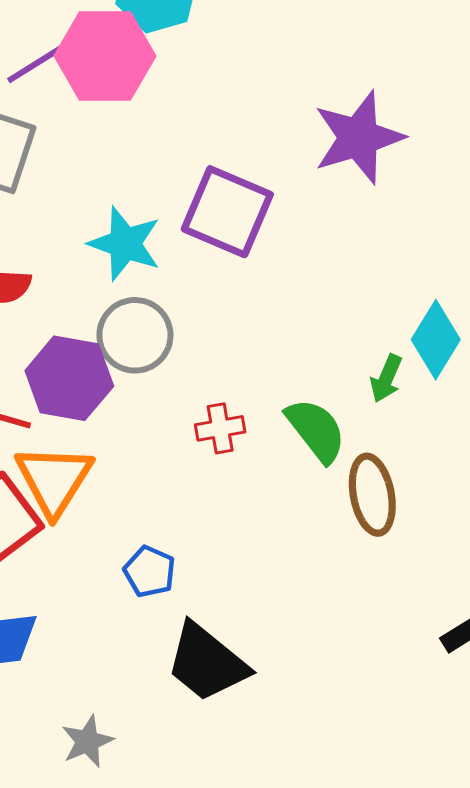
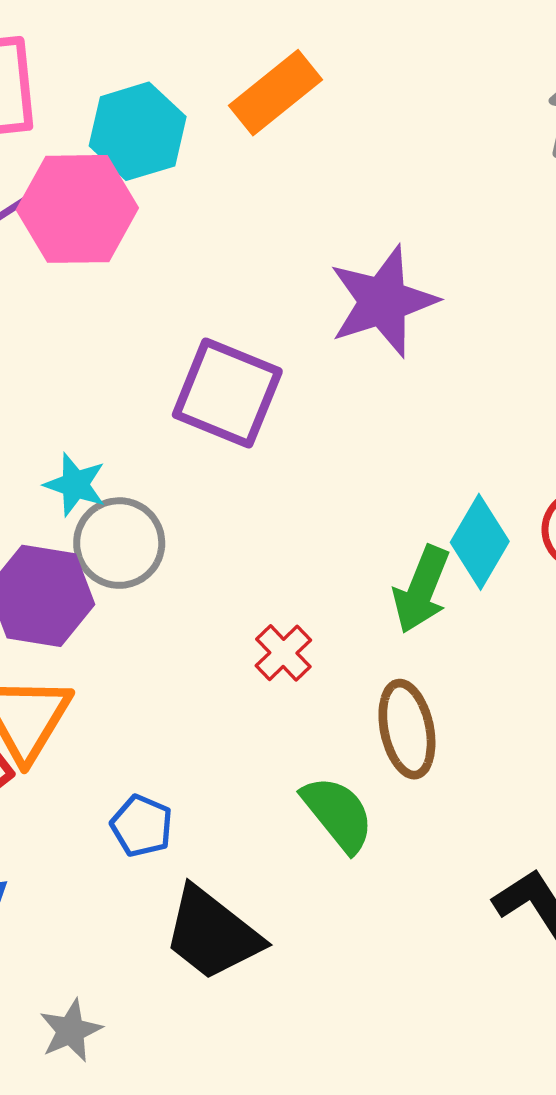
cyan star: (125, 244) -> (75, 485), moved, size x0.7
green arrow: (386, 378) -> (421, 589), size x1.5
red cross: (220, 428) -> (283, 653), moved, turned -33
green semicircle: (316, 430) -> (338, 814), moved

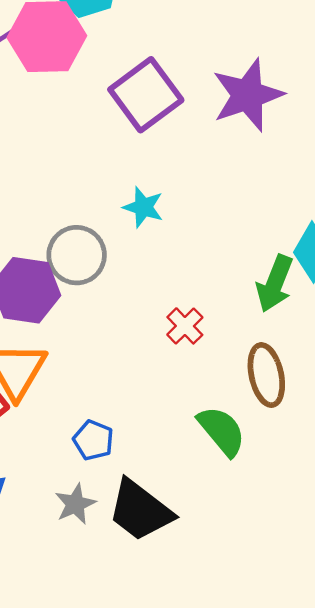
purple square: (227, 393) -> (146, 95), moved, turned 32
cyan star: (75, 485) -> (143, 207), moved
gray star: (71, 1031) -> (75, 504), moved

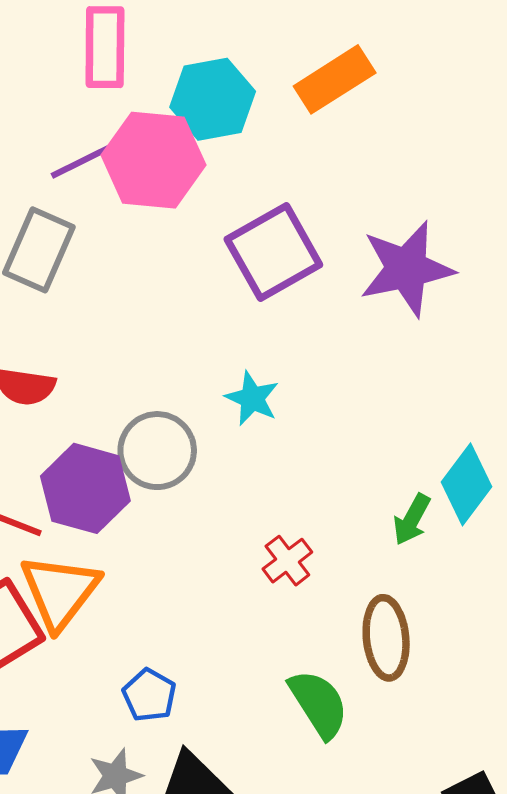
green arrow: (275, 284) -> (412, 519), size x0.7

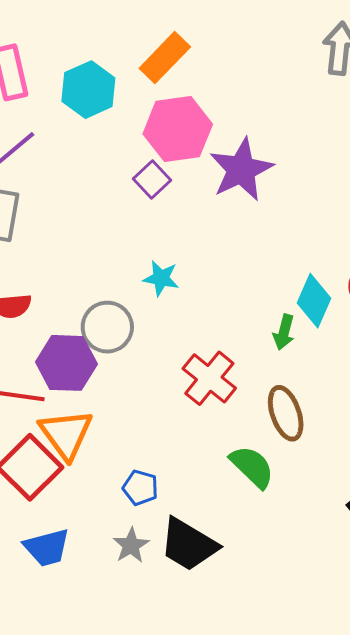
pink hexagon: (153, 160) -> (178, 129), moved
purple square: (273, 252) -> (152, 180), size x0.6
red cross: (287, 561) -> (209, 378), size x1.6

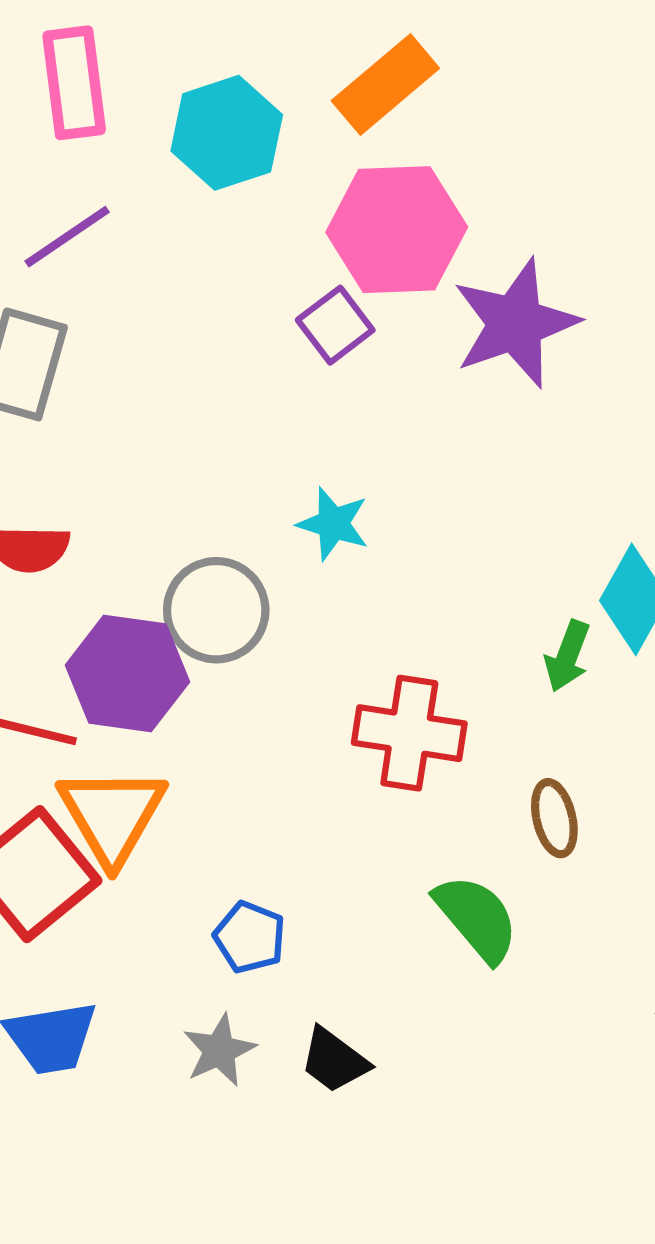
red cross: (209, 378) -> (409, 733), turned -36
brown ellipse: (286, 413) -> (554, 818), size x0.7
black trapezoid: (189, 545) -> (334, 1060), size x0.6

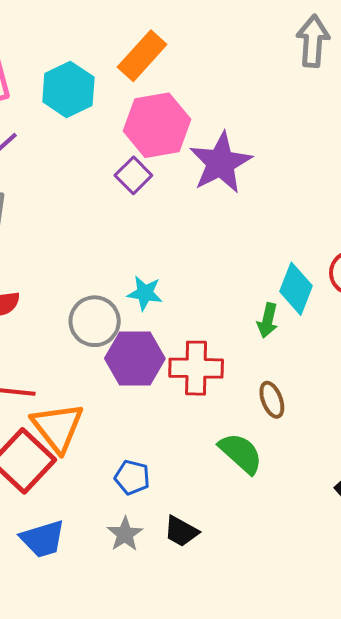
cyan star: (333, 524) -> (145, 293), moved
purple hexagon: (127, 673) -> (135, 358), moved

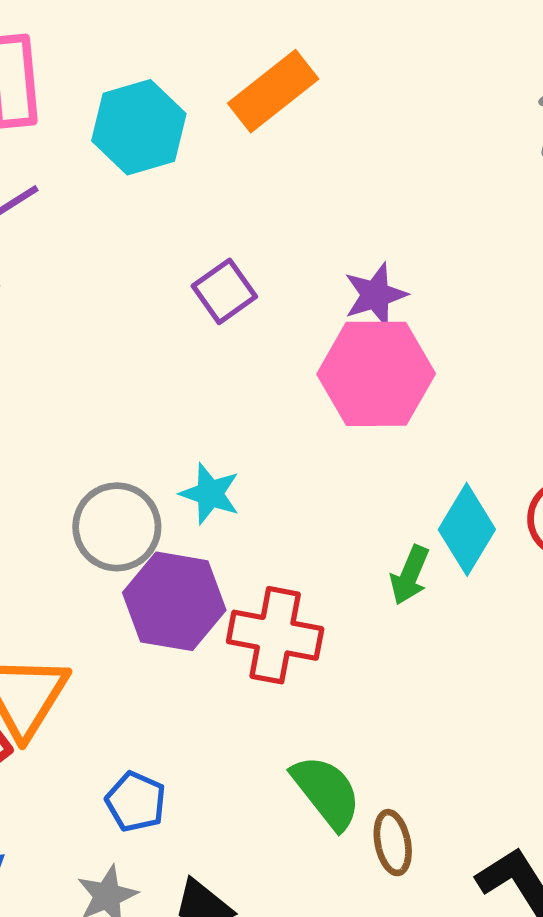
pink hexagon: (157, 125) -> (376, 374), moved
purple star: (221, 163) -> (375, 295), size x0.6
brown ellipse: (272, 400) -> (393, 843), moved

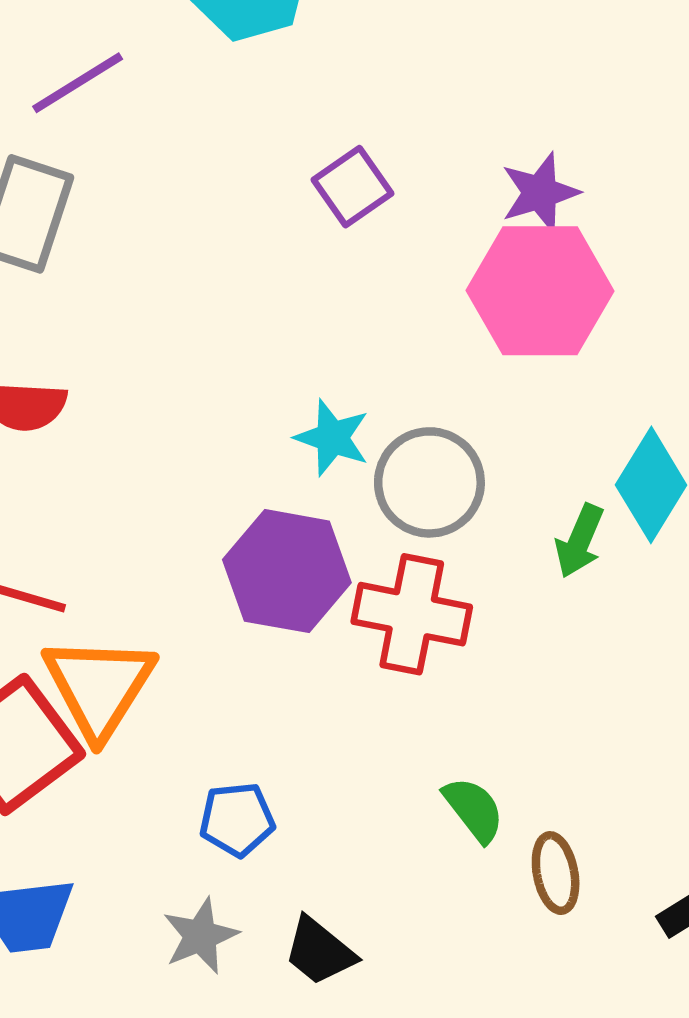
gray circle: (117, 527) -> (429, 482), moved
green semicircle: (326, 792) -> (474, 809), size x0.7
blue pentagon: (136, 802) -> (237, 819), turned -30

